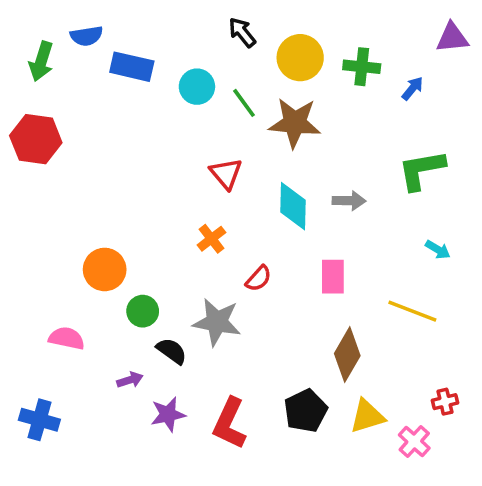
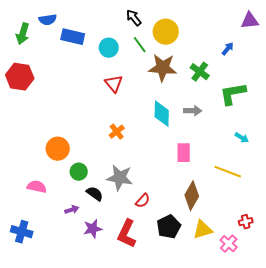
green cross: (362, 67) -> (200, 72), moved, turned 30
green line: (244, 103) -> (140, 45), moved
red triangle: (226, 174) -> (114, 84), moved
red semicircle: (259, 279) -> (143, 201), moved

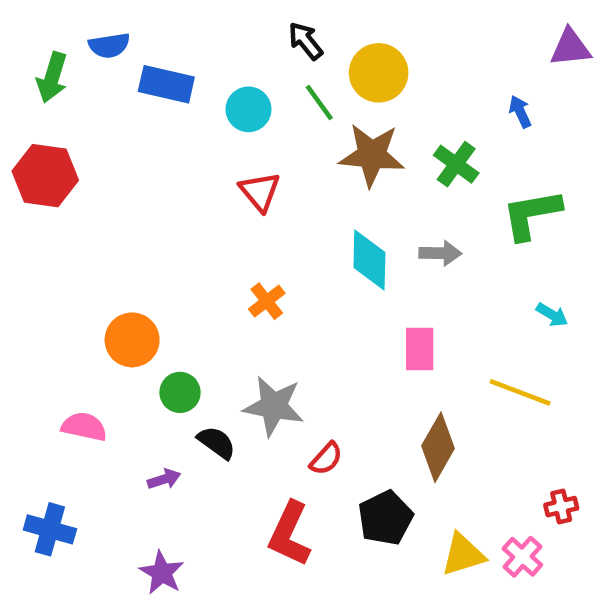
blue arrow: (228, 49) -> (520, 112), turned -64
purple star: (93, 229) -> (162, 573), moved, turned -30
yellow triangle: (203, 230) -> (463, 554), moved

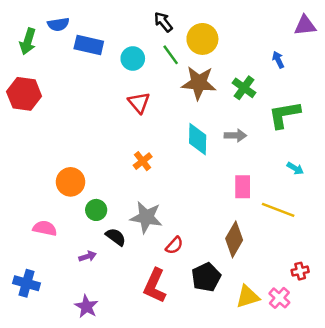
pink rectangle: (420, 349) -> (243, 187), moved

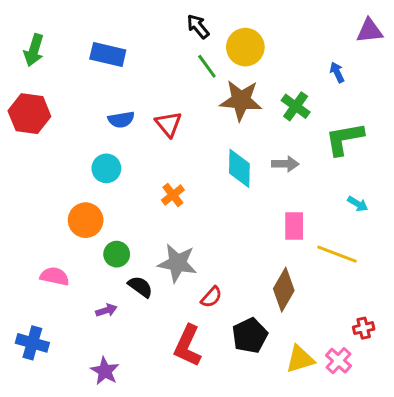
blue semicircle: (58, 24) -> (121, 120), moved
cyan circle: (133, 58) -> (106, 168), moved

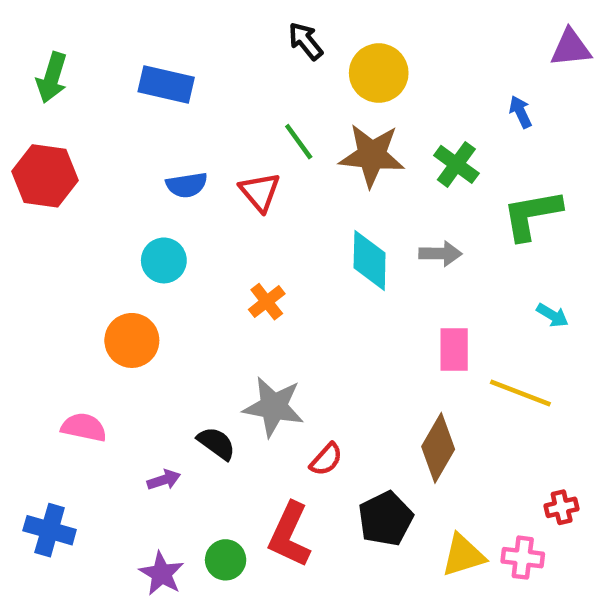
green line: (207, 66) -> (299, 142), moved
green circle: (117, 254) -> (226, 560), moved
pink cross: (338, 361) -> (523, 558), turned -35

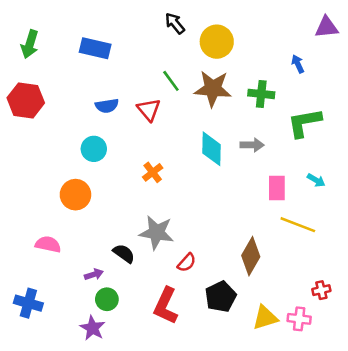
green cross: (456, 164) -> (261, 94), turned -30
pink rectangle: (454, 350) -> (277, 188), moved
green circle: (226, 560) -> (107, 299), moved

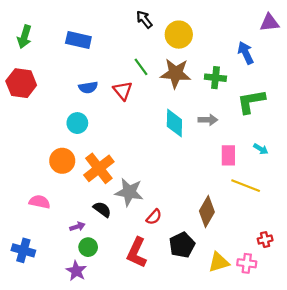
blue arrow: (298, 64) -> (246, 53), size x1.5
orange cross: (153, 172) -> (99, 168), moved, size x1.8

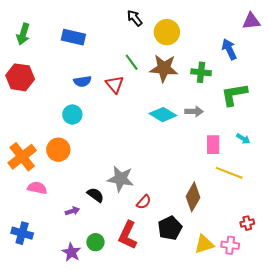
cyan diamond: (174, 123) -> (163, 115), turned -60
orange cross: (99, 168) -> (22, 157), moved
green circle: (88, 247) -> (95, 242), moved

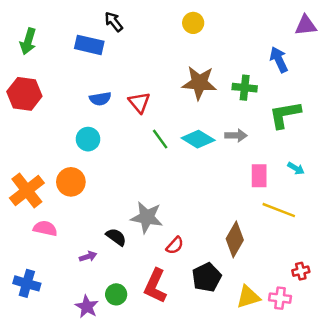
black arrow: (135, 18) -> (114, 22), moved
yellow circle: (167, 32) -> (193, 23), moved, size x0.7
green line: (132, 62) -> (160, 139), moved

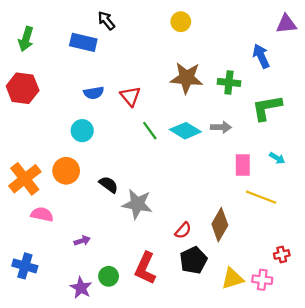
black semicircle: (116, 237) -> (109, 185), moved
red semicircle: (175, 245) -> (183, 230), moved

